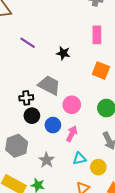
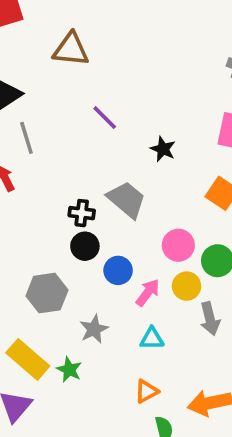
pink circle: (72, 105) -> (178, 245), moved
yellow circle: (98, 167) -> (187, 286), moved

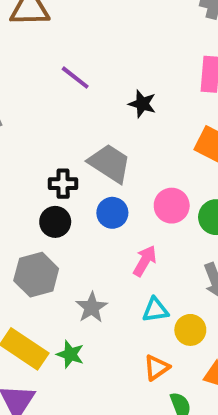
black circle: (85, 246) -> (55, 222), moved
blue circle: (118, 270) -> (112, 213), moved
yellow circle: (187, 286) -> (190, 330), moved

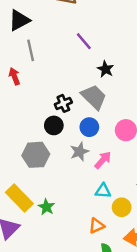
black star: (142, 104) -> (105, 69), moved
black cross: (63, 184) -> (63, 103), turned -35
gray star: (92, 307) -> (79, 152), moved

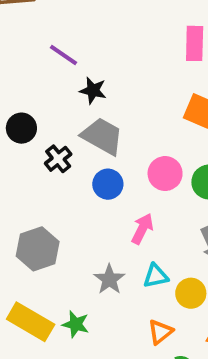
black star: (105, 69) -> (93, 90), moved
black circle: (54, 125) -> (21, 128), moved
gray star: (79, 152) -> (109, 279), moved

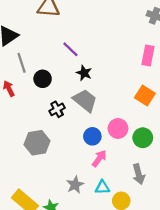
black circle: (21, 128) -> (43, 79), moved
blue circle: (108, 184) -> (92, 136), moved
gray hexagon: (38, 249) -> (37, 143), moved

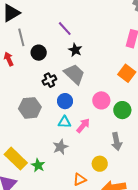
blue circle: (92, 136) -> (65, 101), moved
cyan triangle: (102, 187) -> (64, 122), moved

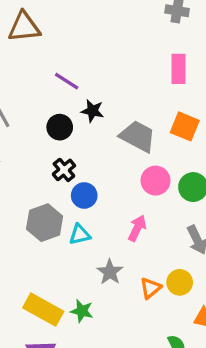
black circle: (39, 53) -> (60, 127), moved
gray trapezoid: (74, 74) -> (138, 136), moved
blue circle: (65, 101) -> (84, 195), moved
cyan triangle: (64, 122) -> (80, 234), moved
orange triangle: (80, 179) -> (150, 288), moved

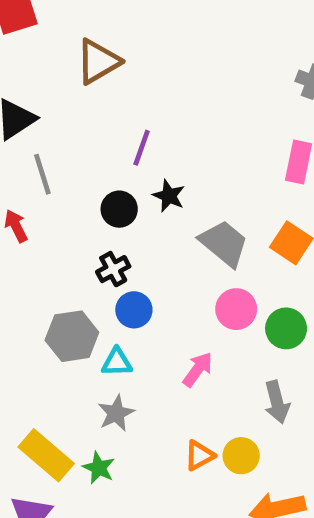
brown triangle: (24, 27) -> (98, 61), turned -36
purple line: (67, 81) -> (142, 148), turned 65
gray star: (110, 272) -> (116, 413), moved

